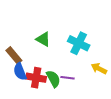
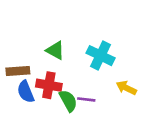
brown rectangle: (14, 55) -> (18, 71), turned -54
red cross: (36, 78) -> (49, 85), moved

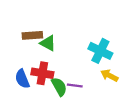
cyan cross: (101, 56) -> (100, 51), moved
brown rectangle: (18, 71) -> (32, 35), moved

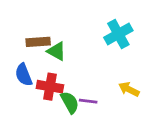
cyan cross: (100, 51) -> (118, 34), moved, turned 35
blue semicircle: (22, 79) -> (24, 75), moved

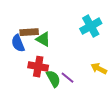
blue semicircle: (24, 75) -> (18, 43), moved
purple line: (88, 101) -> (67, 78), turned 32

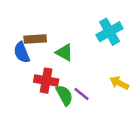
green triangle: (43, 39) -> (64, 52), moved

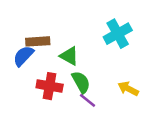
blue semicircle: (22, 52) -> (23, 56), turned 65
green semicircle: (64, 95) -> (81, 82), moved

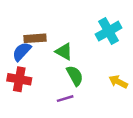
red cross: (50, 86) -> (19, 79), moved
purple line: (88, 100) -> (65, 99), moved, turned -56

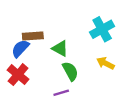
red cross: (19, 79) -> (18, 75), turned 30
yellow arrow: (118, 82) -> (105, 63), moved

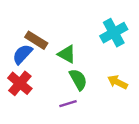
brown rectangle: (33, 36) -> (36, 40), turned 36
yellow arrow: (105, 63) -> (118, 82), moved

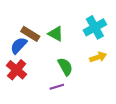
green triangle: (67, 54) -> (56, 34), moved
yellow arrow: (118, 82) -> (98, 57), moved, turned 133

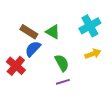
blue semicircle: (19, 45) -> (33, 49), moved
purple line: (57, 87) -> (63, 82), moved

